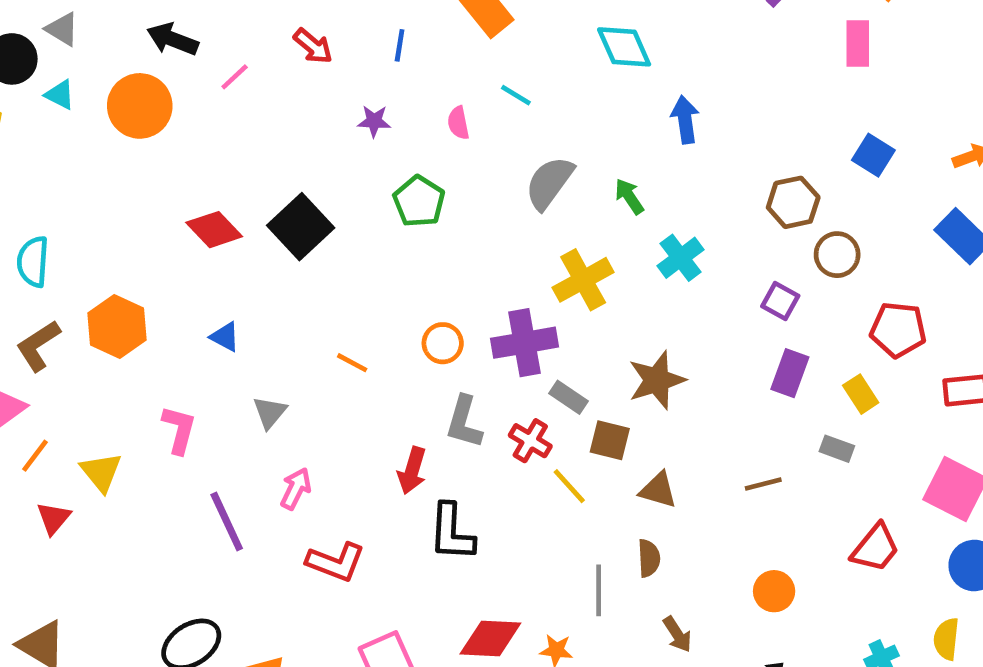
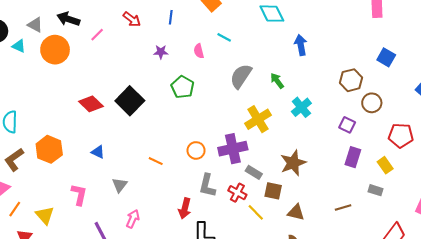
gray triangle: (62, 29) -> (35, 25), moved

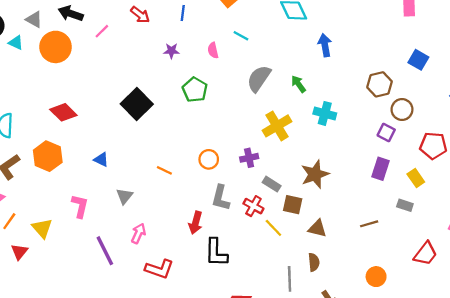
red diamond: (91, 104) -> (63, 112), moved
cyan cross: (301, 107) -> (325, 113), turned -36
purple square: (347, 125) -> (386, 133), moved
purple cross: (233, 149) -> (249, 158), size x0.6

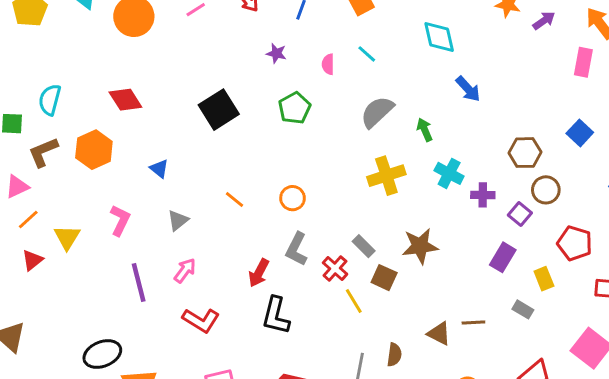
blue arrow: (325, 45) -> (468, 89), turned 135
purple cross: (249, 158) -> (483, 195), moved
brown triangle: (317, 228) -> (439, 333), moved

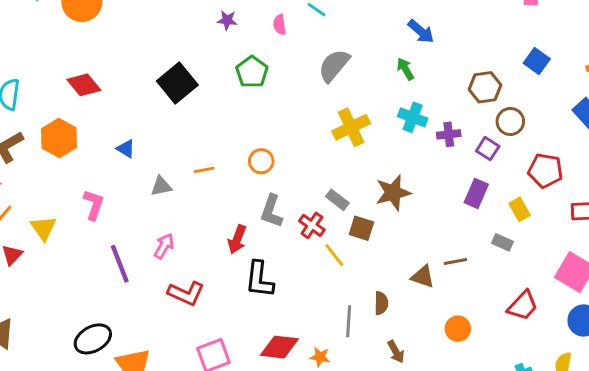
green arrow: (425, 130) -> (405, 69), moved
orange line: (234, 200) -> (204, 170), turned -42
gray triangle: (178, 220) -> (161, 186), moved, turned 35

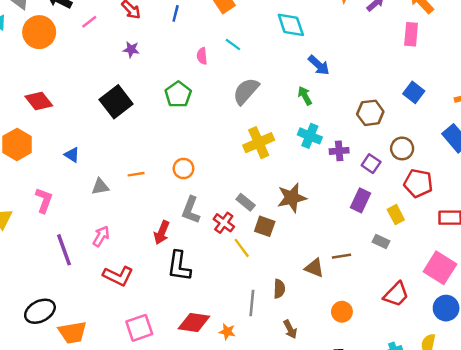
purple star: (227, 20) -> (131, 49), moved
brown circle: (510, 121) -> (402, 148), moved

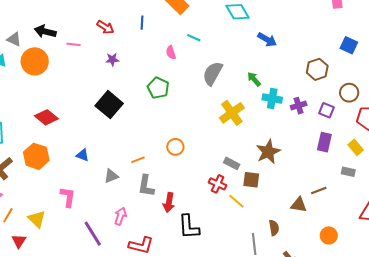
pink line: (89, 22) -> (74, 44), turned 56
green arrow: (305, 96) -> (254, 79), moved
gray L-shape: (191, 210) -> (146, 186), moved

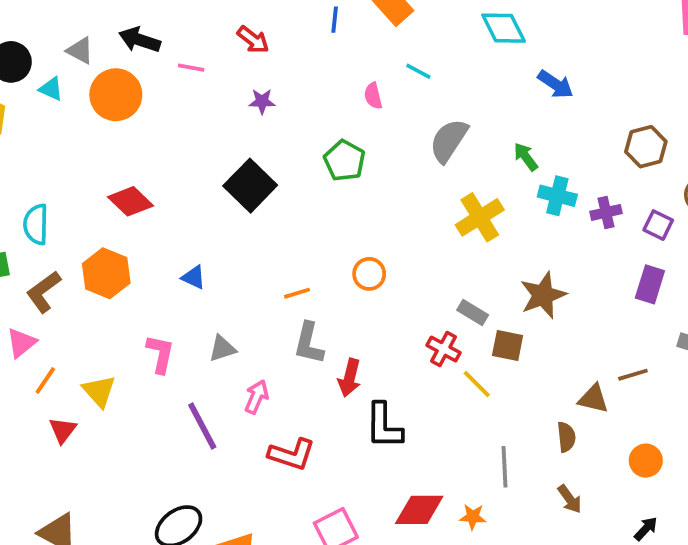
blue line: (142, 23) -> (335, 20), moved
gray triangle: (111, 176) -> (222, 349), moved
brown semicircle: (274, 228) -> (566, 437), moved

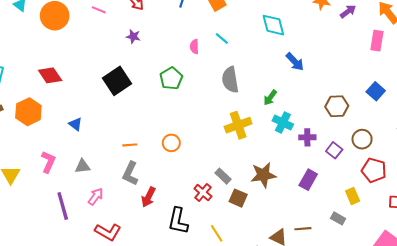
gray semicircle: (449, 141) -> (230, 80), turned -55
green arrow: (526, 157) -> (270, 98), turned -119
purple rectangle: (650, 284) -> (308, 180), moved
yellow line: (477, 384) -> (217, 233), moved
black L-shape: (384, 426) -> (178, 221), moved

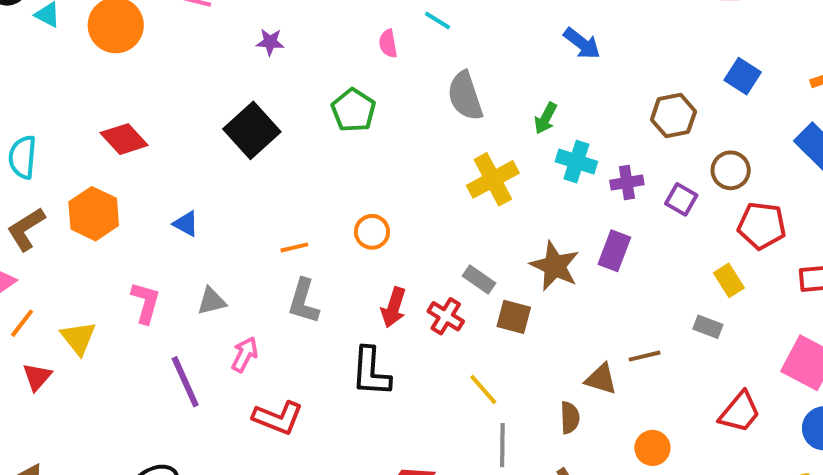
brown star: (263, 175) -> (555, 266), turned -30
purple rectangle: (308, 180) -> (614, 251), moved
red arrow: (148, 197) -> (394, 307), moved
black L-shape: (178, 221) -> (371, 372), moved

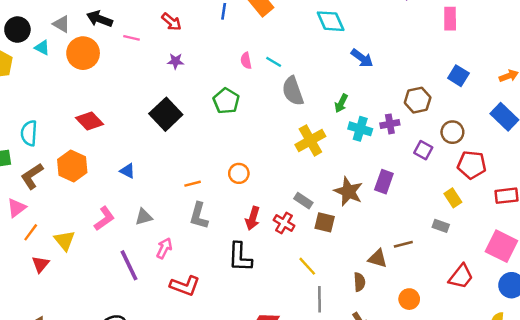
cyan line: (438, 21) -> (274, 62), moved
purple cross: (627, 182) -> (390, 124), moved
pink L-shape: (146, 303) -> (104, 218), turned 40

